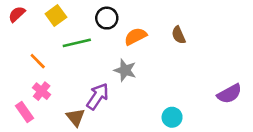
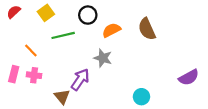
brown semicircle: (179, 35) -> (147, 29), size x1.5
pink cross: (42, 91) -> (34, 75), turned -32
pink rectangle: (25, 112) -> (14, 74), moved, turned 49

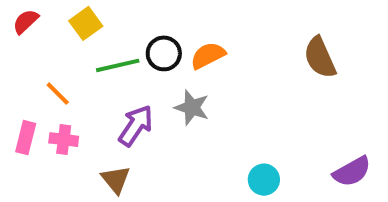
black circle: (88, 15) -> (164, 53), moved
brown semicircle: (147, 29) -> (320, 57), moved
purple semicircle: (189, 77) -> (352, 172), moved
purple arrow: (80, 79) -> (136, 126), moved

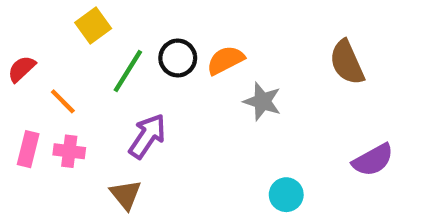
red semicircle: (26, 21) -> (22, 69), moved
green line: (118, 65) -> (128, 71), turned -45
gray star: (192, 108) -> (262, 101), moved
purple semicircle: (352, 172) -> (373, 160), moved

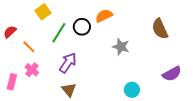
orange semicircle: (225, 60) -> (104, 16), moved
pink rectangle: (28, 149) -> (12, 82), moved
pink cross: (69, 151) -> (32, 70), turned 32
brown triangle: (126, 195) -> (69, 90), moved

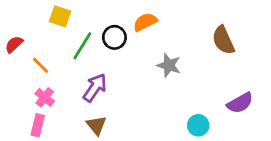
yellow square: (43, 12) -> (60, 16), turned -35
pink rectangle: (12, 82) -> (38, 125), moved
cyan circle: (132, 90) -> (198, 125), moved

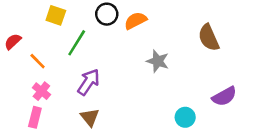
black circle: (114, 37) -> (107, 14), moved

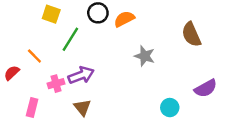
red semicircle: (13, 42) -> (12, 73), moved
purple arrow: (88, 82) -> (81, 75), turned 35
pink cross: (41, 91) -> (56, 84), moved, turned 35

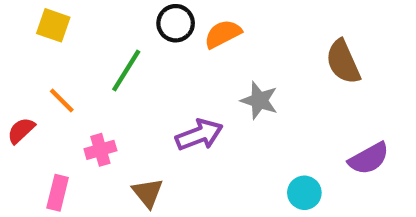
yellow square: (51, 14) -> (53, 25), moved
purple arrow: (81, 75) -> (199, 135), moved

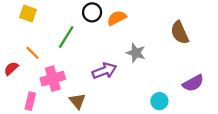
pink cross: (100, 150) -> (53, 79), size x1.5

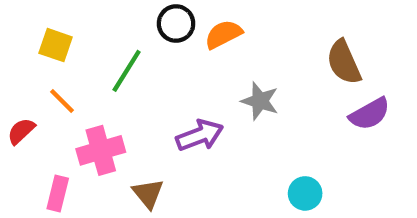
yellow square: (28, 13) -> (56, 45), moved
purple semicircle: (193, 83) -> (370, 114), moved

